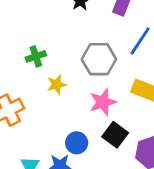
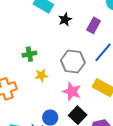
pink star: (103, 102) -> (72, 92), turned 30

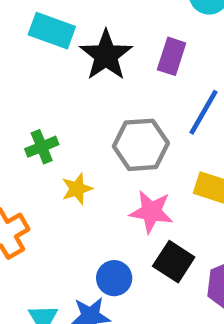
black star: (65, 19) -> (106, 55), size x1.6

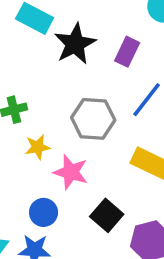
pink star: (151, 212) -> (71, 172), moved
blue circle: (114, 278) -> (44, 212), moved

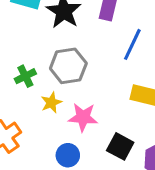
gray hexagon: (93, 119) -> (68, 66), moved

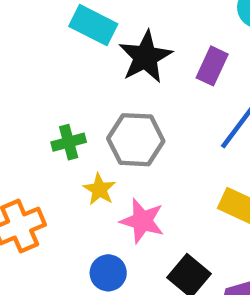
yellow star: (51, 103) -> (99, 189), turned -30

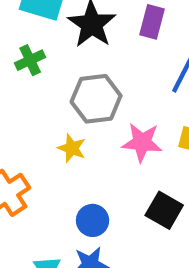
green cross: (69, 142) -> (30, 60), moved
pink star: (142, 221) -> (142, 142), moved

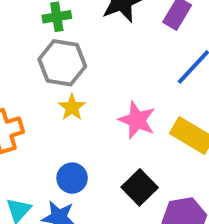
gray hexagon: (96, 99) -> (62, 63), moved

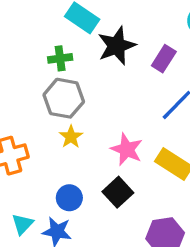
black square: (140, 187) -> (118, 192), moved

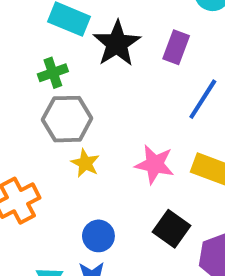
black square: (118, 192) -> (172, 229), moved

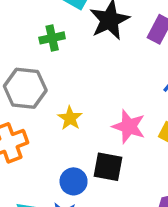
gray hexagon: (67, 119) -> (25, 88), moved
black square: (172, 229) -> (108, 167), moved, turned -32

